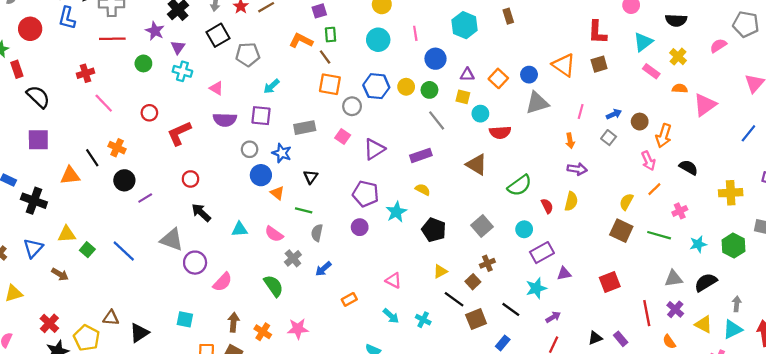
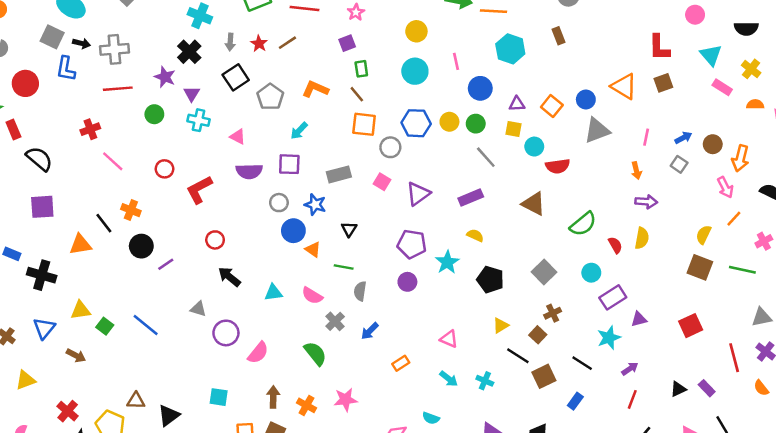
orange L-shape: (301, 41) -> (315, 89), moved
cyan triangle: (643, 42) -> (711, 55), turned -30
gray pentagon: (248, 55) -> (270, 97), turned -30
gray triangle: (172, 240) -> (198, 309), size x0.6

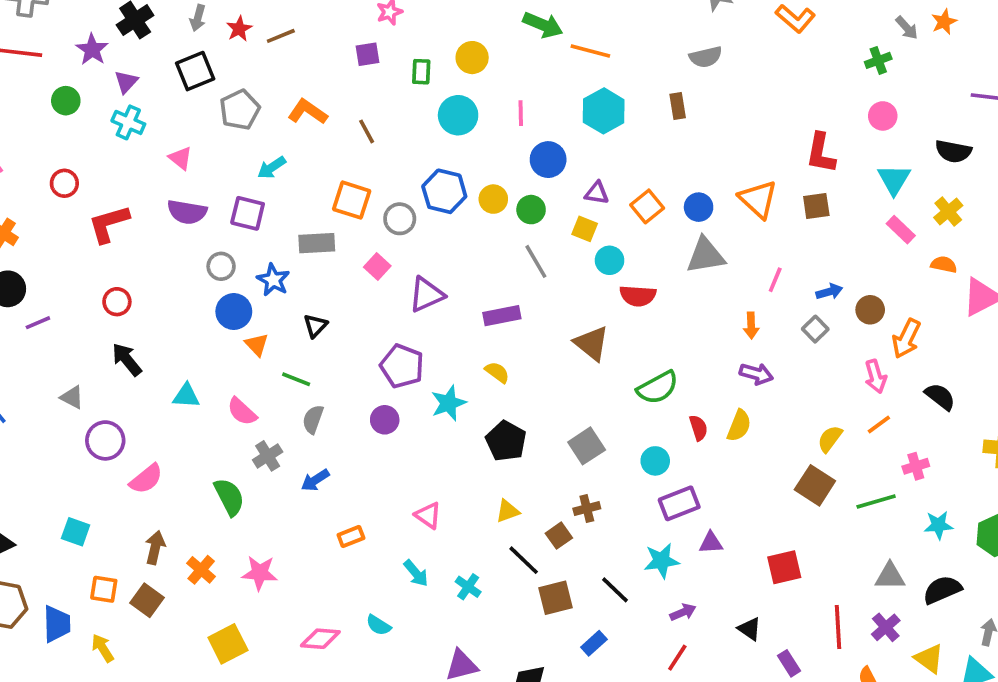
green rectangle: (361, 69) -> (421, 72), moved
orange square: (364, 124) -> (352, 200), moved
green line: (742, 270) -> (876, 502), turned -40
black triangle: (678, 389) -> (750, 629), moved, turned 49

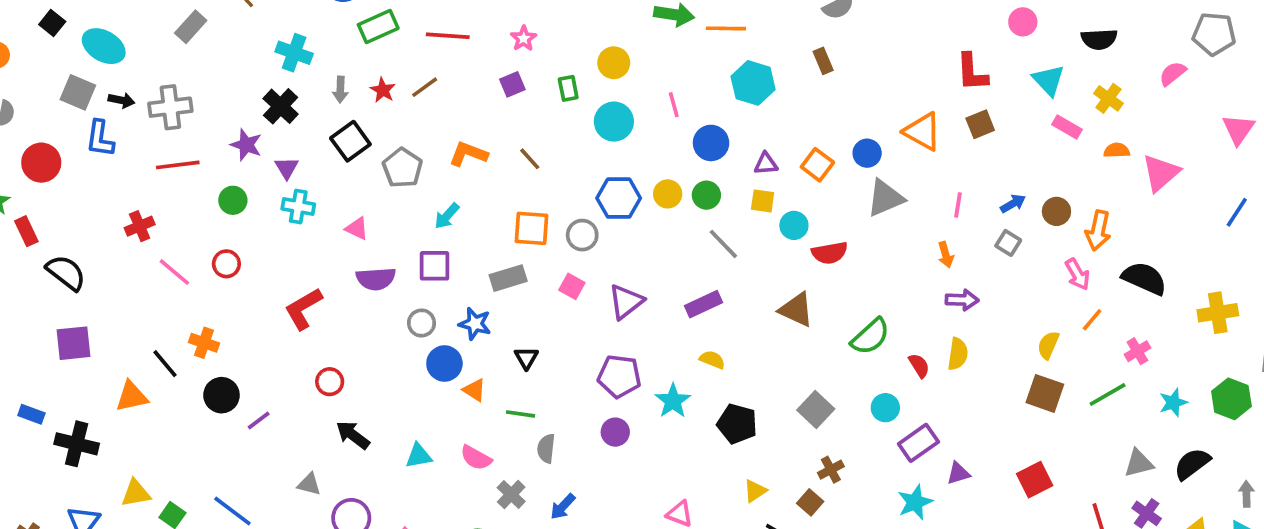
red circle: (64, 183) -> (226, 264), moved
black semicircle: (940, 397) -> (1144, 278), size x1.4

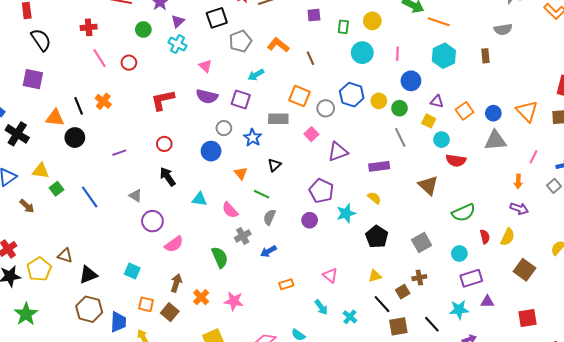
blue circle: (444, 363) -> (211, 151), moved
brown square: (1045, 393) -> (524, 270), moved
black circle: (221, 395) -> (75, 138), moved

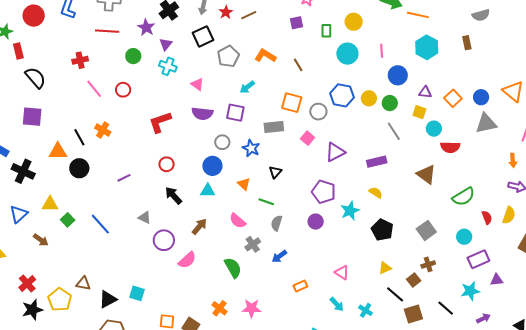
cyan triangle: (199, 199) -> (208, 191), moved
cyan square: (132, 271) -> (137, 293), moved
brown arrow: (176, 283) -> (199, 226), moved, turned 30

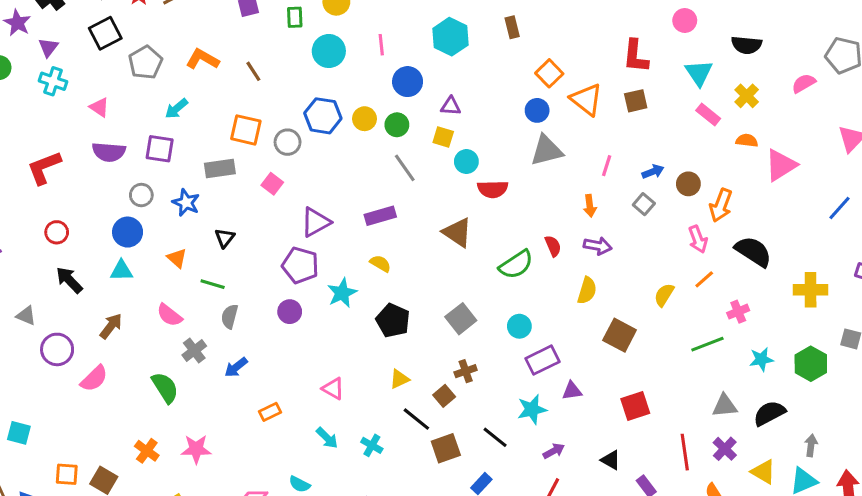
orange square: (453, 98) -> (549, 73), moved
purple triangle: (335, 152) -> (316, 222), moved
red semicircle: (487, 217) -> (553, 246), moved

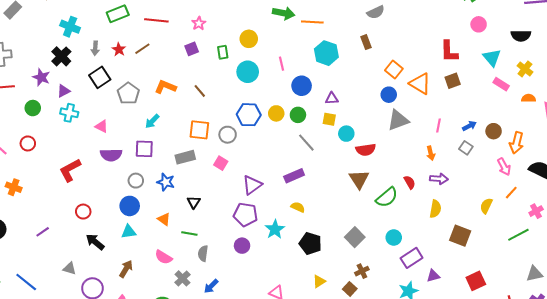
purple triangle: (48, 47) -> (63, 91), turned 32
brown triangle: (457, 232) -> (359, 179), moved, turned 30

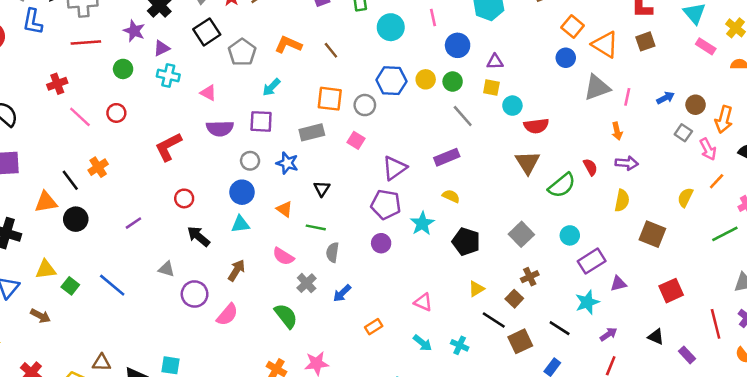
gray triangle: (398, 120) -> (597, 87), moved
gray square: (466, 148) -> (683, 133), moved
orange cross: (14, 187) -> (98, 167), turned 35

